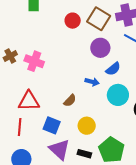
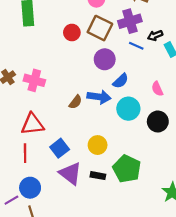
blue arrow: (92, 82) -> (99, 97), size x1.5
brown semicircle: (70, 101) -> (75, 102), moved
blue square: (52, 125) -> (60, 148), turned 36

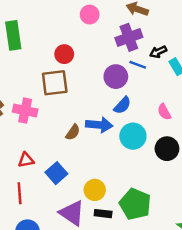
brown square: (100, 28) -> (55, 83), moved, turned -30
purple circle: (105, 59) -> (116, 77), moved
red triangle: (32, 124) -> (26, 160), size x0.6
yellow circle: (98, 145) -> (95, 190), moved
blue square: (60, 148) -> (56, 173), moved

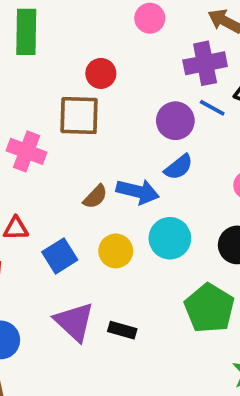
cyan circle: (133, 136) -> (170, 238), moved
yellow circle: (95, 190) -> (116, 251), moved
green pentagon: (135, 204) -> (209, 308), moved

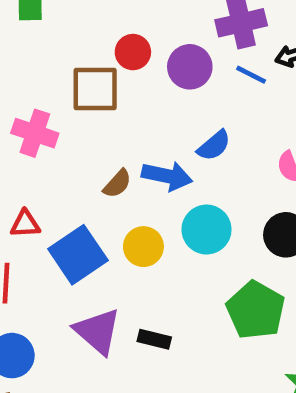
red circle: (101, 73) -> (133, 52), moved
purple circle: (175, 121) -> (190, 67), moved
blue square: (60, 256) -> (78, 255), size x1.4

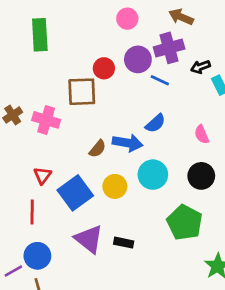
purple circle: (190, 67) -> (138, 59), moved
blue line: (251, 75) -> (160, 80), moved
red triangle: (25, 224) -> (42, 175), turned -48

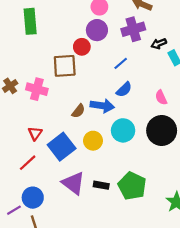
purple circle: (138, 59) -> (97, 30), moved
blue line: (160, 80) -> (121, 63), moved, turned -64
black circle: (201, 176) -> (162, 131), size x1.4
red line: (32, 212) -> (28, 163), turned 48
green pentagon: (185, 222) -> (132, 186), moved

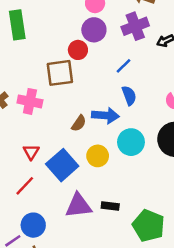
blue semicircle: (124, 90) -> (129, 95), turned -63
purple triangle: (73, 183) -> (78, 206), turned -40
green pentagon: (132, 186) -> (149, 226), moved

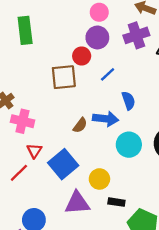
blue line: (123, 66) -> (108, 74), moved
pink cross: (30, 101) -> (22, 121), moved
yellow circle: (98, 156) -> (99, 179), moved
red line: (25, 186) -> (19, 173), moved
black rectangle: (110, 206) -> (116, 202), moved

